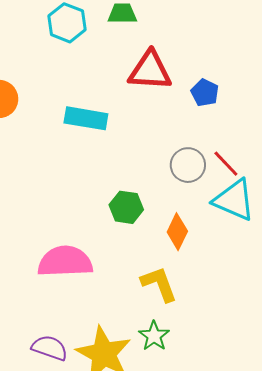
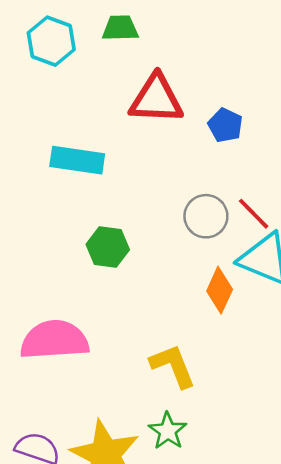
green hexagon: (126, 207) -> (108, 247), moved
orange diamond: (177, 232) -> (220, 290), moved

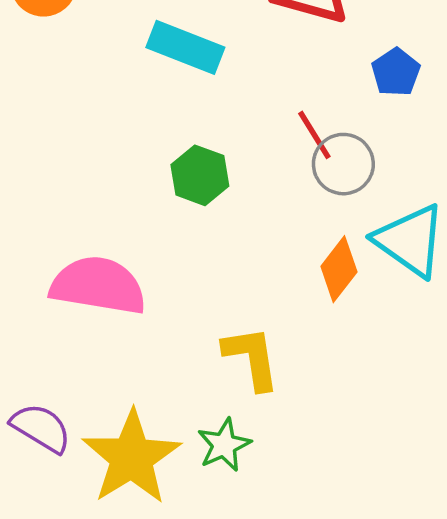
blue pentagon: (225, 125) -> (396, 72), moved
red line: (254, 214) -> (314, 135), moved

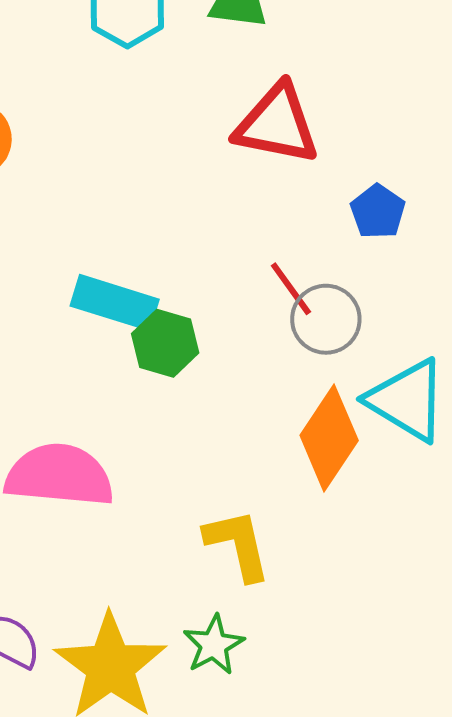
cyan rectangle: (185, 47) -> (115, 303), moved
orange diamond: (339, 269) -> (329, 438), size x1.4

